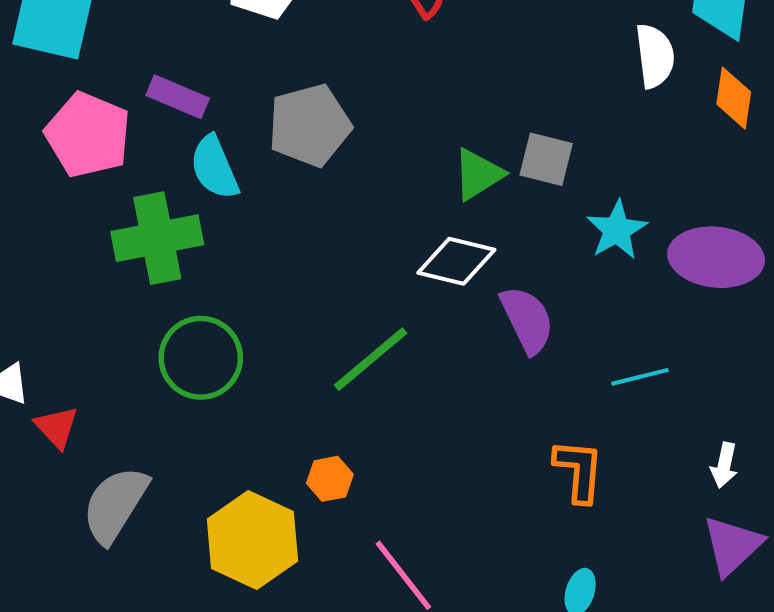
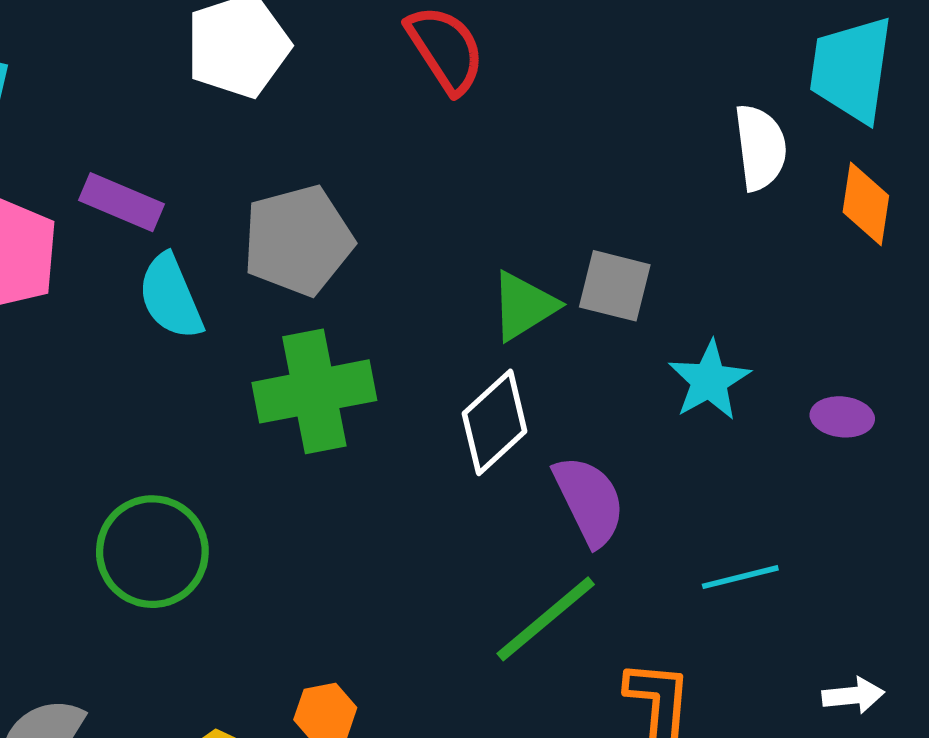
green cross: (157, 238) -> (314, 391), moved
purple ellipse: (716, 257) -> (842, 417), size x0.5
white diamond: (456, 261) -> (495, 422), turned -56
green line: (371, 359) -> (546, 619), moved
white arrow: (724, 465) -> (853, 695), turned -108

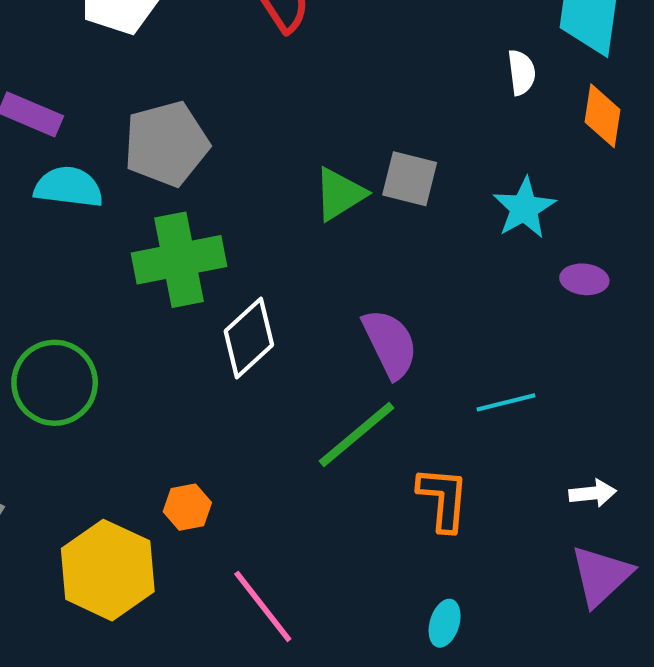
white semicircle: (760, 148) -> (521, 72), size x0.7
cyan semicircle: (171, 297) -> (69, 187), turned 120
cyan star: (709, 381) -> (524, 208), moved
white diamond: (495, 422) -> (249, 338), moved

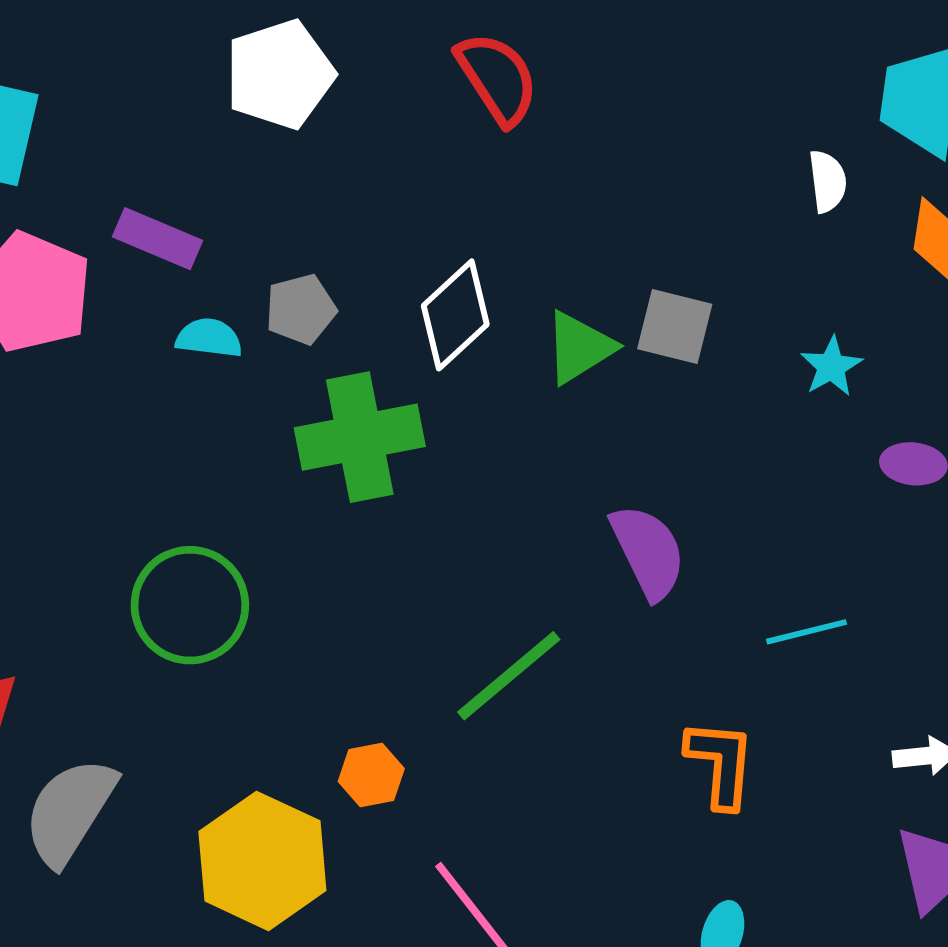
gray pentagon: (166, 144) -> (301, 309), moved, size x0.6
cyan semicircle: (69, 187) -> (209, 338), size x0.7
cyan star: (524, 208) -> (831, 367), size x0.7
white diamond: (249, 338) -> (455, 315), moved
green line: (356, 434) -> (509, 676), moved

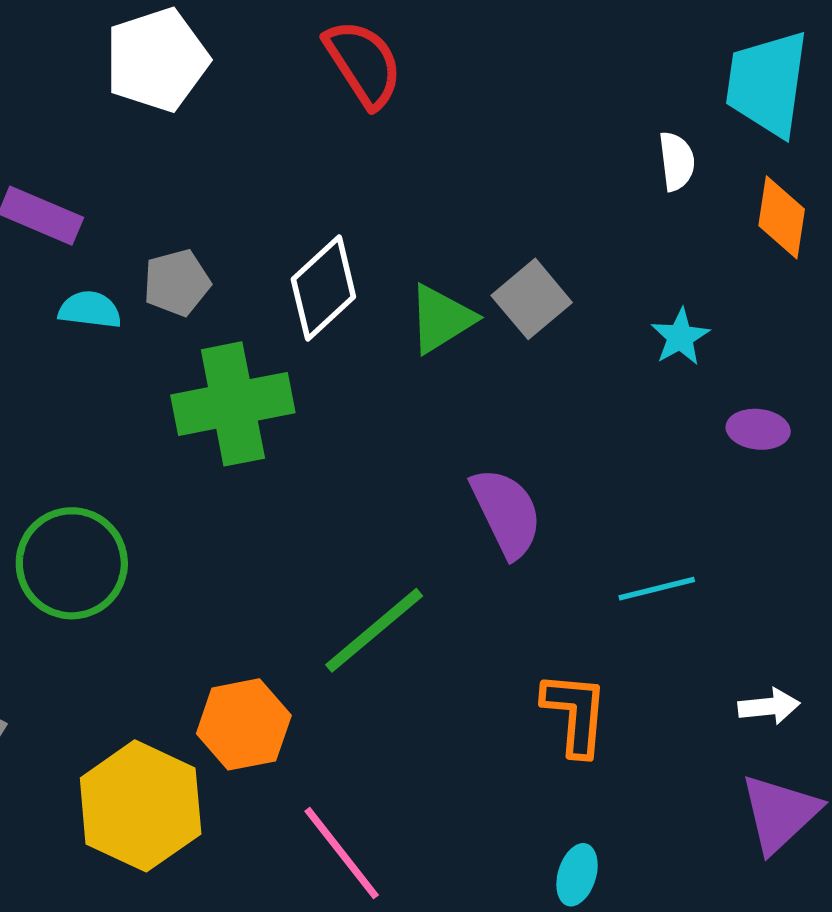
gray square: (675, 326) -> (532, 299), turned 36
orange hexagon: (371, 775) -> (244, 724), size x1.5

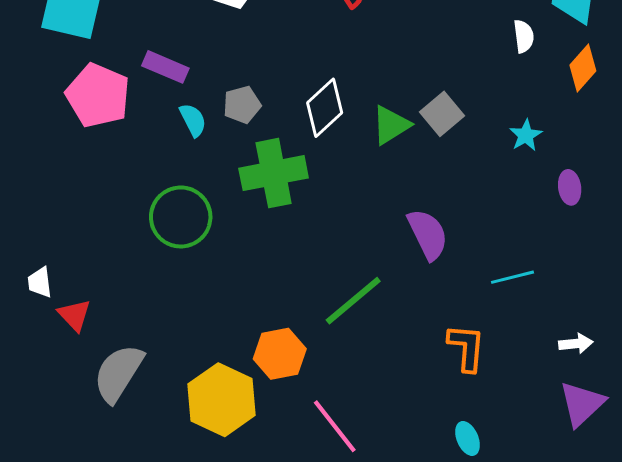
orange diamond: (782, 217) -> (583, 68), turned 33
cyan semicircle: (90, 310) -> (193, 120), turned 56
purple ellipse: (758, 429) -> (570, 187), turned 76
green circle: (72, 563) -> (181, 217), moved
cyan ellipse: (577, 875) -> (468, 438), turned -40

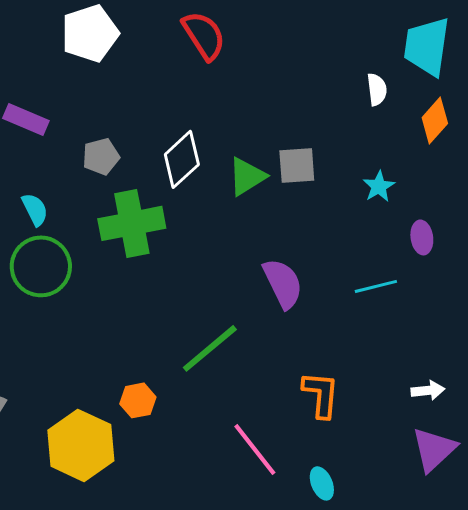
gray square: (442, 114) -> (297, 165), turned 36
cyan semicircle: (193, 120) -> (35, 209), moved
cyan line: (512, 277) -> (376, 286), moved
orange hexagon: (280, 354) -> (138, 400), size x0.7
pink line: (335, 426) -> (255, 449), moved

